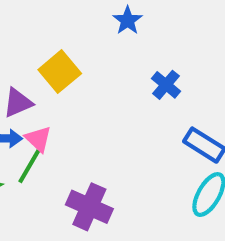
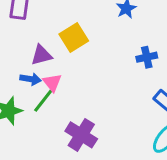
blue cross: (166, 85) -> (147, 57), turned 30

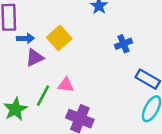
blue arrow: (30, 79) -> (26, 38), moved
pink triangle: (52, 82) -> (66, 85), moved, turned -35

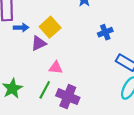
purple triangle: (35, 58) -> (39, 43), moved
green line: (43, 96) -> (45, 90), moved

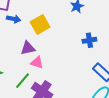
purple triangle: (39, 43) -> (28, 48), moved

